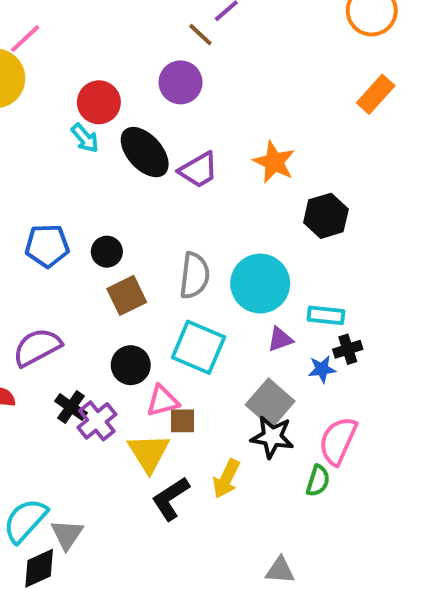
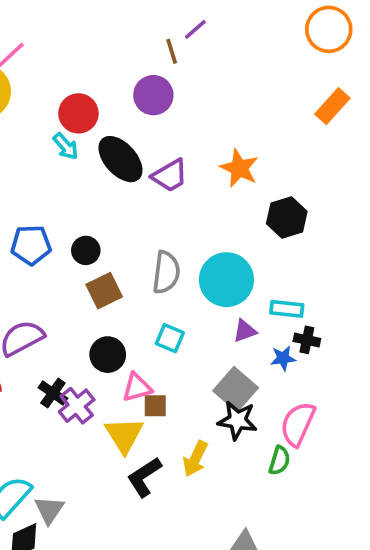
brown line: (200, 35) -> (172, 51), turned 30
cyan square: (198, 347) -> (170, 338), size x0.6
black cross: (348, 349) -> (307, 340), turned 30

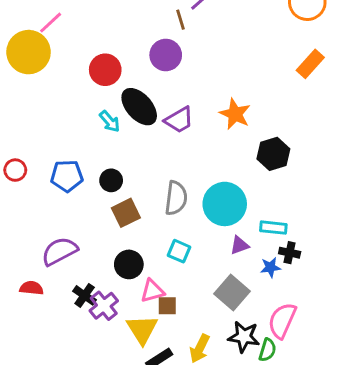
cyan arrow: (66, 146) -> (110, 121), moved
black star: (237, 420) -> (244, 337), moved

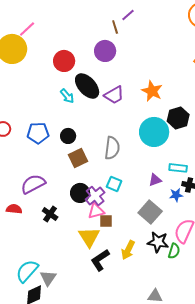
cyan circle: (225, 204) -> (154, 132), moved
purple cross: (104, 306) -> (95, 196), moved

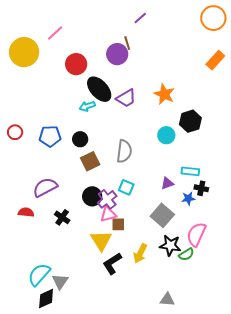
brown line: (115, 27) -> (127, 43), moved
pink line: (27, 29) -> (55, 33), moved
cyan arrow: (67, 96) -> (87, 106), moved, turned 112
cyan circle: (154, 132) -> (166, 135), size x0.6
green semicircle: (174, 251) -> (186, 254), turned 42

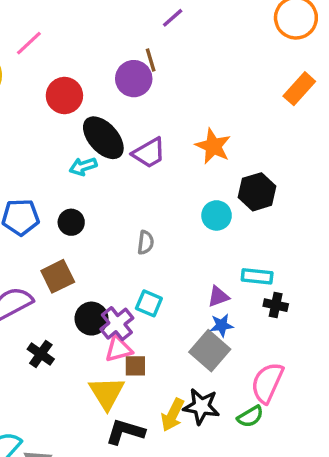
gray semicircle: (124, 151) -> (146, 243), size x0.6
brown square: (90, 161) -> (58, 276), moved
blue star: (188, 198) -> (222, 325), moved
black star: (170, 245) -> (201, 406), moved
black L-shape: (112, 263) -> (125, 432), turned 50

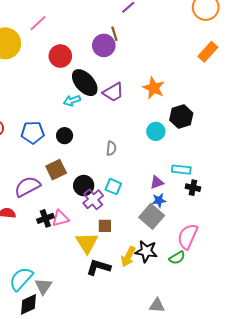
black circle: (91, 319) -> (84, 186), moved
pink triangle: (119, 349) -> (60, 218), moved
black cross: (41, 354) -> (45, 218), turned 35

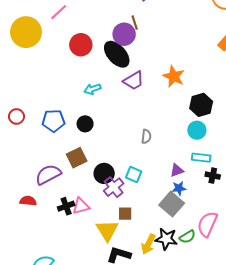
black ellipse: (85, 83) -> (117, 54), moved
cyan circle: (156, 131) -> (197, 130), moved
gray semicircle: (111, 148) -> (146, 137), moved
green semicircle: (177, 258) -> (187, 237), moved

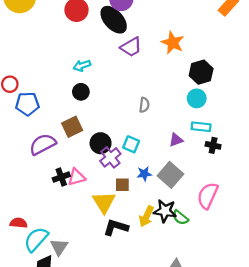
cyan arrow: (92, 89) -> (82, 66), moved
blue pentagon: (53, 121) -> (27, 104), moved
blue star: (179, 188) -> (144, 174), moved
red semicircle: (28, 201) -> (19, 223), moved
green semicircle: (187, 237) -> (180, 217), moved, turned 70

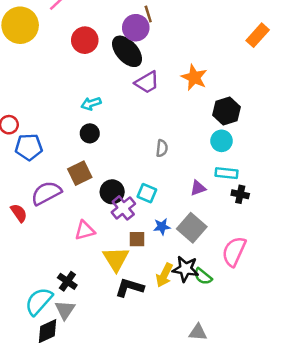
black cross: (61, 177) -> (67, 281), moved, turned -35
red semicircle: (19, 223) -> (19, 213), moved, turned 49

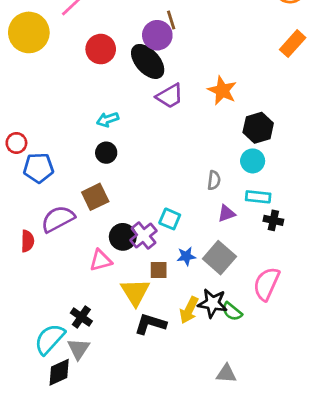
gray semicircle: (162, 148) -> (214, 180), moved
black circle: (112, 192) -> (123, 237), moved
red semicircle: (19, 213) -> (27, 241), turned 36

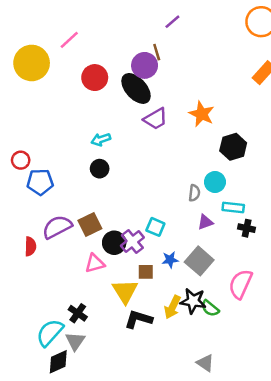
cyan circle: (253, 161) -> (215, 182), moved
brown square: (95, 197) -> (90, 225), moved
gray triangle: (226, 374) -> (205, 363), turned 30

